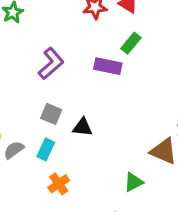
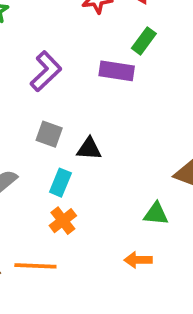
cyan rectangle: (46, 149) -> (60, 183), moved
green triangle: (133, 182) -> (156, 214), turned 35

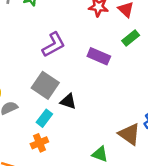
green rectangle: (144, 41) -> (131, 38), moved
gray square: (49, 134) -> (45, 85), size x1.5

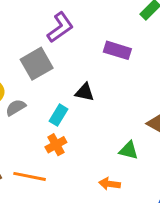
purple rectangle: (99, 56) -> (117, 50), moved
gray square: (45, 85) -> (37, 64), moved, turned 32

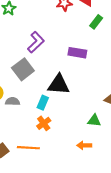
black triangle: (85, 92) -> (59, 85), size x1.6
gray semicircle: (16, 108) -> (13, 101), turned 40

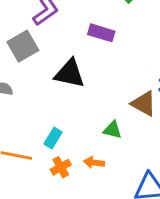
cyan rectangle: (43, 103) -> (53, 138), moved
orange cross: (44, 123) -> (61, 167), moved

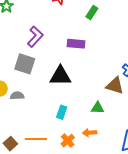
gray square: (23, 46) -> (25, 64), turned -30
cyan rectangle: (53, 138) -> (62, 112), moved

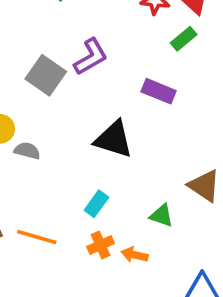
green rectangle: (92, 12) -> (184, 39), moved
gray square: (25, 64) -> (46, 75), moved
orange cross: (68, 141) -> (101, 245), moved

